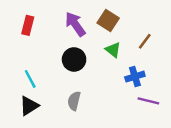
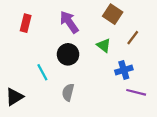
brown square: (108, 21) -> (113, 14), moved
cyan line: (30, 79) -> (42, 72), moved
black triangle: (29, 106) -> (14, 97), moved

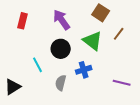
green triangle: (104, 45) -> (93, 41), size x1.5
blue cross: (124, 70) -> (84, 70), moved

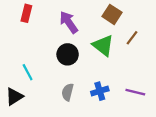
red rectangle: (23, 21) -> (26, 13), moved
cyan line: (38, 65) -> (28, 72), moved
blue cross: (84, 70) -> (100, 91), moved

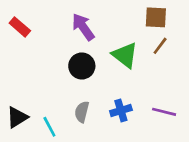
red rectangle: (26, 13) -> (20, 27), moved, turned -63
brown square: (112, 14) -> (156, 17), moved, turned -30
cyan line: (28, 72) -> (49, 127), moved

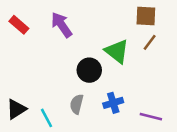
purple arrow: (83, 27) -> (62, 25), moved
black circle: (82, 66) -> (89, 70), moved
purple line: (164, 112) -> (151, 117), moved

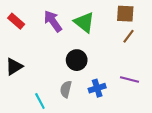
green triangle: (117, 51) -> (84, 22), moved
black triangle: (16, 109) -> (14, 67), moved
purple line: (151, 117) -> (130, 79), moved

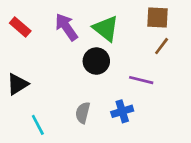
black circle: (77, 60) -> (96, 61), moved
purple line: (130, 79) -> (141, 80), moved
cyan line: (40, 101) -> (38, 125), moved

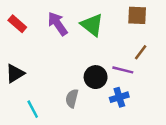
brown line: (162, 46) -> (141, 52), moved
black circle: (96, 61) -> (96, 77), moved
blue cross: (122, 111) -> (119, 97), moved

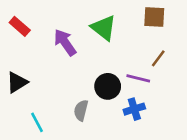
purple arrow: (58, 24) -> (65, 42), moved

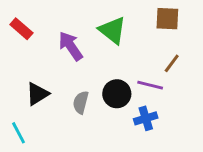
black triangle: (17, 82) -> (37, 94), moved
gray semicircle: (81, 110) -> (81, 102), moved
cyan line: (37, 122) -> (19, 133), moved

